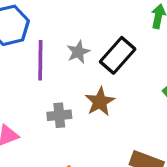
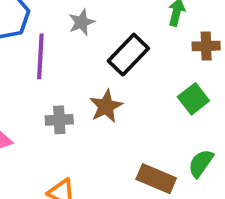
gray star: (78, 52) -> (81, 22), moved

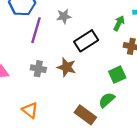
brown star: (106, 106) -> (67, 67), turned 30
green semicircle: (201, 163) -> (107, 100), moved

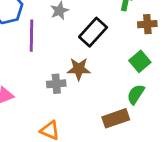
gray cross: (38, 69) -> (56, 84), moved
brown rectangle: (85, 115) -> (116, 118), turned -40

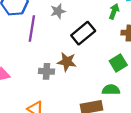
green semicircle: (136, 94) -> (111, 90), turned 48

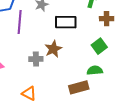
black rectangle: (83, 33) -> (66, 22), turned 45
brown star: (67, 62) -> (53, 49), turned -30

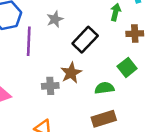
black rectangle: (66, 22) -> (85, 40), turned -45
green semicircle: (95, 70) -> (104, 88), moved

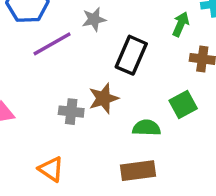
black rectangle: (85, 40) -> (131, 55), turned -30
purple line: (29, 41) -> (52, 44), turned 48

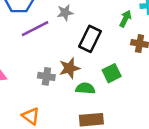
green square: (183, 104) -> (112, 73), moved
green semicircle: (147, 128) -> (85, 88), moved

